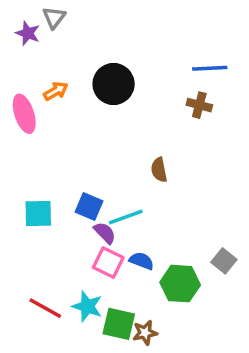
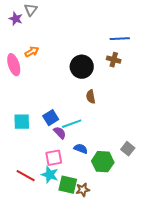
black circle: (114, 84) -> (82, 67), moved
blue square: (89, 207) -> (51, 118), turned 35
pink square: (108, 263) -> (54, 158), moved, turned -36

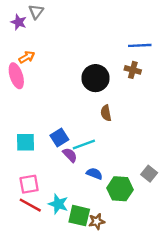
orange arrow: (32, 52) -> (27, 57), moved
pink square: (54, 158) -> (29, 184), moved

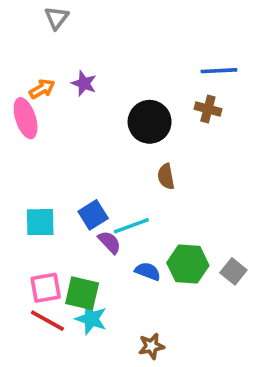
purple star: (19, 22) -> (84, 83), moved
green hexagon: (120, 189) -> (188, 264), moved
green square: (79, 216) -> (82, 293), moved

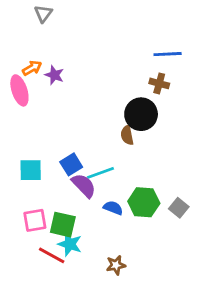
purple star: (84, 83) -> (54, 75), moved
black circle: (150, 122) -> (141, 114), moved
purple semicircle: (109, 242) -> (84, 185), size x1.4
red line: (47, 321) -> (52, 255), moved

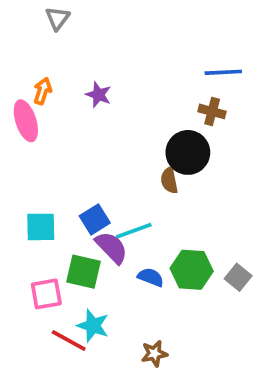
orange arrow: (32, 68) -> (43, 91), turned -42
purple star: (54, 75) -> (98, 95), moved
green square: (63, 225) -> (84, 272), moved

